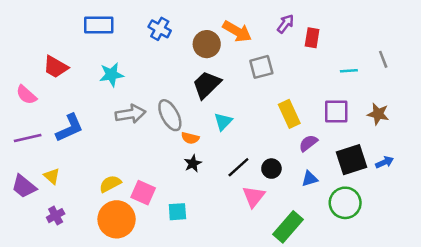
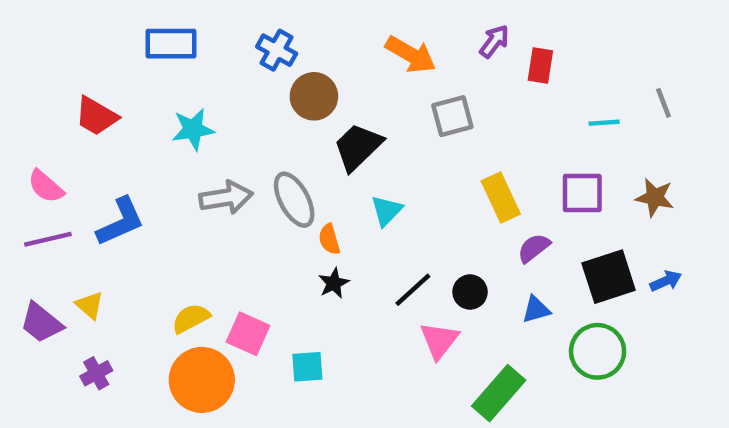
brown circle: (207, 44) -> (314, 96), moved
pink semicircle: (26, 95) -> (46, 186), moved
orange semicircle: (190, 138) -> (329, 239), turned 60

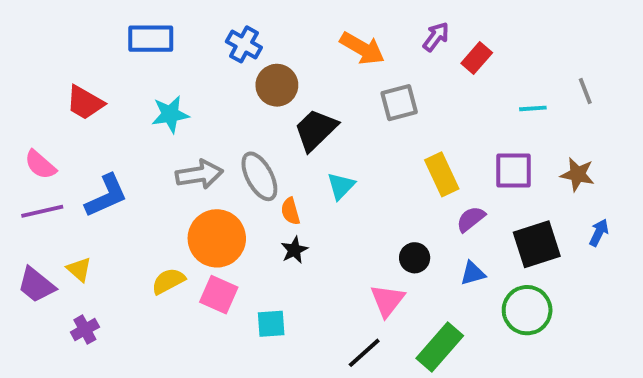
red rectangle: (540, 66) -> (477, 58), turned 32
blue arrow: (666, 281) -> (599, 233), moved, turned -40
black line: (413, 290) -> (364, 353), moved
orange circle: (202, 380) -> (217, 238), moved

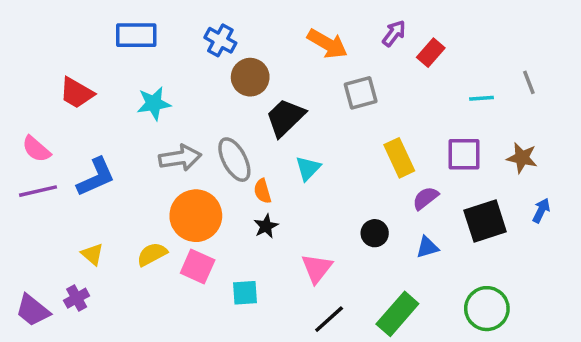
yellow triangle: (79, 269) -> (92, 254), moved
purple trapezoid: (36, 285) -> (33, 310), moved
pink triangle: (387, 300) -> (317, 268), moved
green circle: (527, 310) -> (487, 309), moved

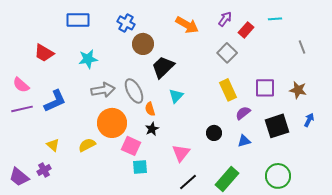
gray square: (361, 93) -> (227, 53), moved, turned -30
cyan line: (482, 98) -> (275, 19), moved
pink square: (198, 267) -> (131, 146), moved

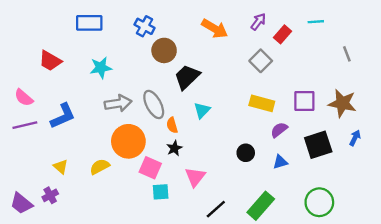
yellow rectangle: (228, 90) -> (262, 103), turned -50
brown star: (298, 90) -> (342, 103), size x1.4
pink triangle: (181, 153) -> (195, 177), moved

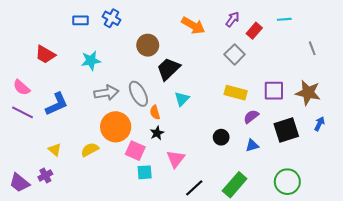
blue rectangle: (89, 23) -> (80, 20), size x0.7
blue cross: (144, 26) -> (112, 18), moved
purple line: (25, 125) -> (23, 112), turned 40

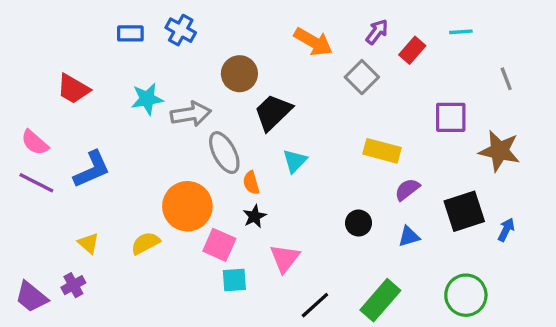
gray square: (235, 54) -> (362, 77), moved
purple square: (274, 91) -> (451, 117), moved
gray arrow: (106, 93) -> (191, 114), moved
blue arrow: (319, 124) -> (506, 230), moved

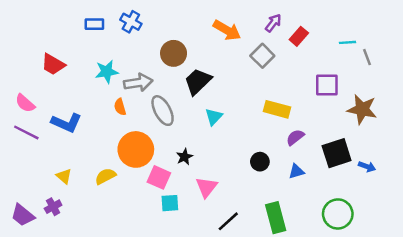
cyan line: (461, 32) -> (347, 42), moved
blue L-shape: (92, 169) -> (66, 123), turned 48
orange semicircle: (251, 183) -> (120, 107), moved
blue arrow: (506, 230) -> (367, 167), turned 84
green rectangle: (380, 300) -> (276, 218), turned -56

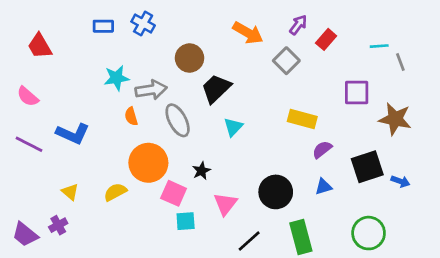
red trapezoid: (53, 64) -> (40, 46), moved, turned 30
pink semicircle: (25, 103) -> (28, 96), moved
black circle: (260, 162) -> (276, 192), moved, size x1.6

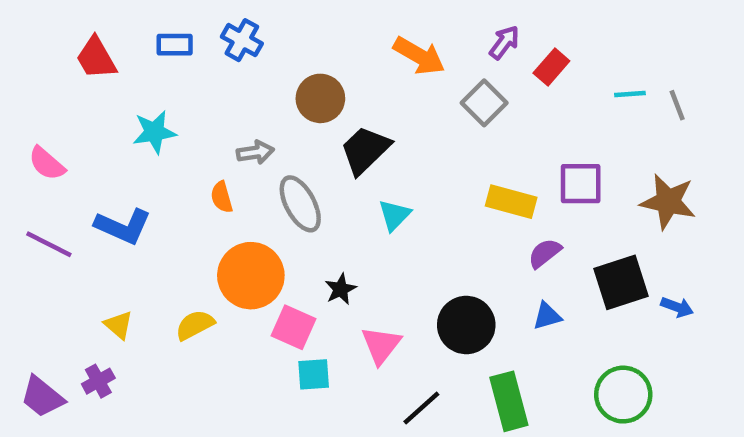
red trapezoid: (40, 46) -> (96, 58), moved
cyan line: (379, 46) -> (630, 94), moved
cyan star: (117, 78) -> (154, 132), moved
gray arrow: (151, 90) -> (255, 152), size x0.7
purple square: (357, 92) -> (581, 184), moved

